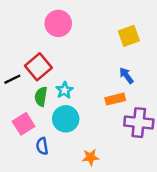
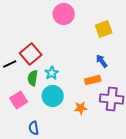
pink circle: (58, 23) -> (64, 14), moved
blue semicircle: (42, 146) -> (34, 128), moved
orange star: (90, 157) -> (81, 108), moved

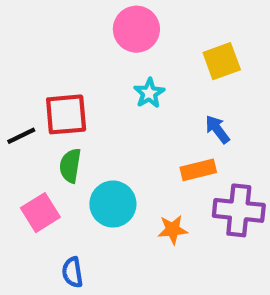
red square: (31, 54) -> (66, 114), turned 35
cyan star: (52, 73) -> (149, 93), moved

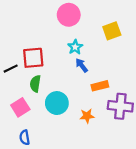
blue arrow: (217, 129) -> (82, 65), moved
blue semicircle: (72, 272) -> (25, 137), moved

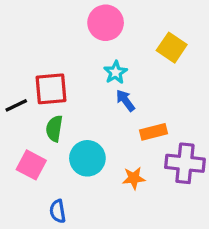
yellow square: (112, 31) -> (172, 48), turned -36
pink square: (20, 107) -> (31, 165), turned -30
blue semicircle: (25, 137) -> (58, 211), moved

